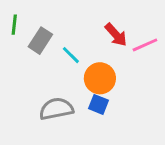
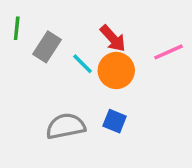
red arrow: (116, 35) -> (113, 38), moved
orange circle: (100, 78) -> (116, 71), moved

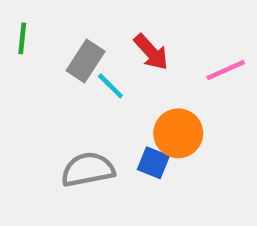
gray rectangle: (47, 47) -> (86, 61), moved
orange circle: (116, 71) -> (178, 133), moved

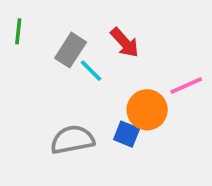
pink line: (226, 70) -> (186, 86), moved

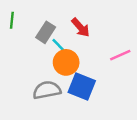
orange circle: (147, 110) -> (66, 62), moved
blue square: (127, 134) -> (82, 86), size x1.6

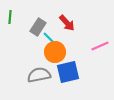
blue square: (82, 86) -> (68, 72), turned -35

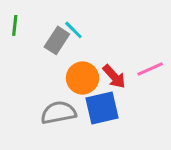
red arrow: (67, 23) -> (114, 77), moved
cyan line: (49, 38) -> (73, 30), moved

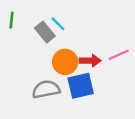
gray rectangle: (57, 40) -> (45, 32), turned -72
red arrow: (114, 77) -> (90, 61), turned -48

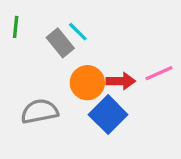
blue square: (81, 86) -> (108, 115), turned -32
gray semicircle: (46, 89) -> (40, 111), moved

